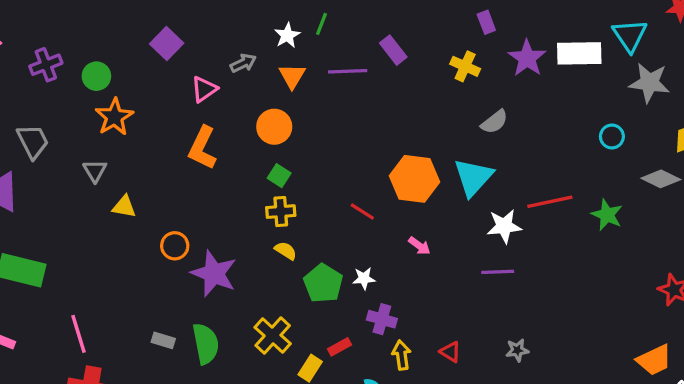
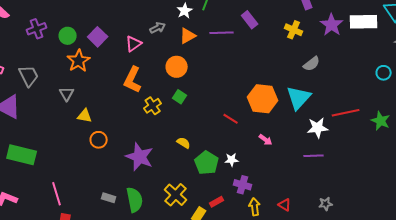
purple square: (167, 44) -> (98, 37), moved
orange triangle: (292, 76) -> (188, 36), turned 30
yellow cross: (281, 212) -> (153, 106), moved, turned -30
orange circle: (175, 246) -> (99, 140), moved

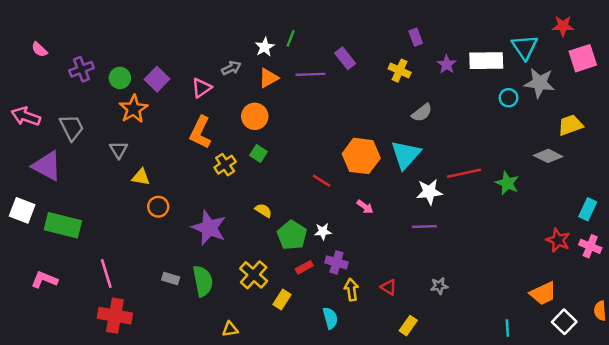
purple star: (332, 25) -> (447, 64), size x0.7
cyan circle: (384, 73) -> (509, 98), moved
red rectangle: (217, 202) -> (304, 267), moved

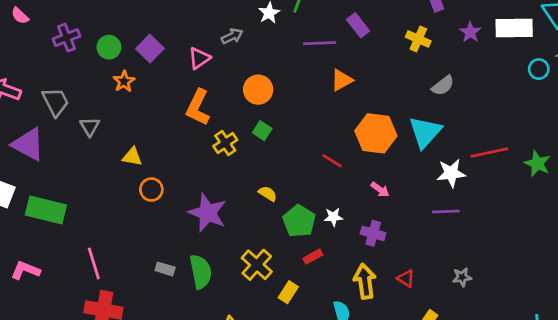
orange triangle: (268, 78) -> (342, 80), moved
orange star: (133, 109) -> (124, 81), size x0.7
gray triangle: (119, 150) -> (90, 127), moved
purple cross: (336, 262) -> (373, 233), moved
yellow arrow: (351, 290) -> (365, 281), size x1.4

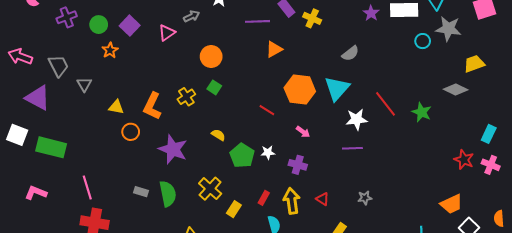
yellow cross: (418, 39) -> (312, 18), moved
orange L-shape: (198, 107) -> (152, 106), moved
red line: (489, 153) -> (385, 104), turned 64
red rectangle: (313, 257) -> (264, 198), moved, turned -32

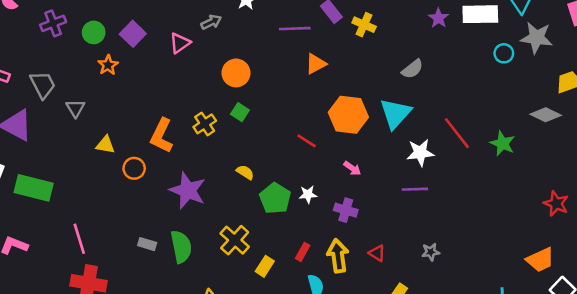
yellow triangle: (116, 107) -> (105, 145), moved

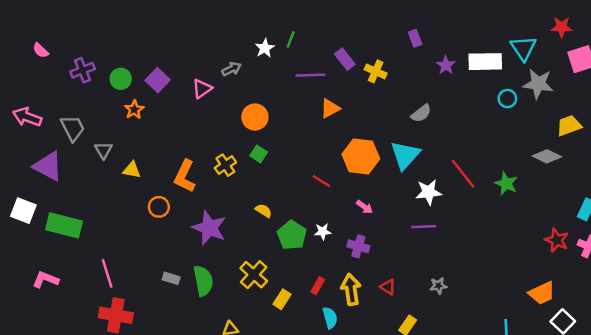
yellow triangle: (105, 145) -> (132, 170), moved

